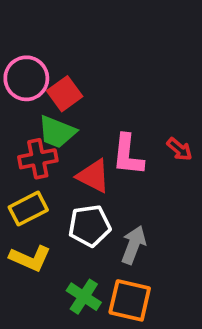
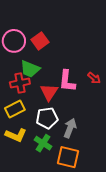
red square: (65, 94) -> (40, 41), moved
red triangle: (93, 176) -> (49, 92), turned 36
green cross: (84, 297) -> (43, 143), moved

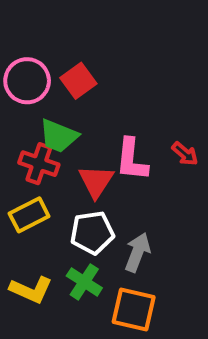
red cross: (20, 83) -> (39, 164), turned 30
yellow L-shape: (16, 135) -> (31, 290), moved

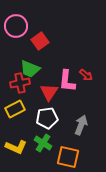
pink circle: (27, 81) -> (16, 26), moved
red arrow: (185, 154) -> (86, 75), moved
red cross: (39, 164) -> (20, 83), turned -30
gray arrow: (138, 252) -> (81, 125), moved

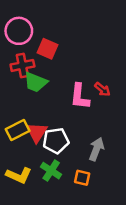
red square: (40, 41) -> (47, 49), turned -30
red cross: (20, 83) -> (22, 65), moved
red triangle: (49, 92) -> (37, 132), moved
orange square: (68, 157) -> (82, 178), moved, size x0.6

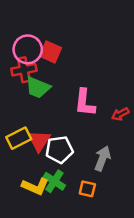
pink circle: (19, 31) -> (28, 49), moved
red arrow: (102, 89) -> (120, 114), moved, turned 112
yellow L-shape: (19, 175) -> (35, 186), moved

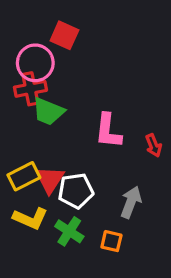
red square: (51, 52) -> (64, 35), moved
red arrow: (120, 114) -> (154, 145), turned -84
yellow L-shape: (35, 186) -> (30, 218), moved

